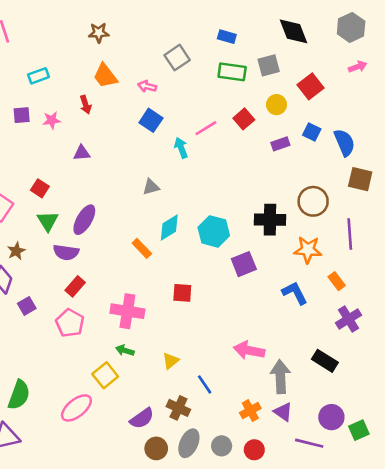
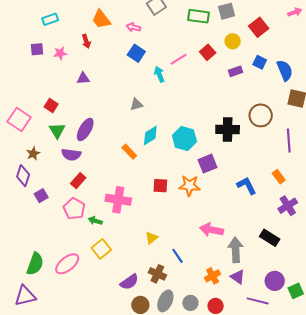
orange star: (308, 250) -> (189, 186), moved
green arrow: (125, 350) -> (95, 221), moved
pink ellipse: (76, 408) -> (67, 264), moved

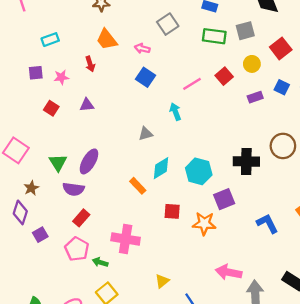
cyan arrow: (159, 74) -> (175, 112), moved
red square: (51, 105) -> (51, 108), moved
red square: (160, 186) -> (172, 211), moved

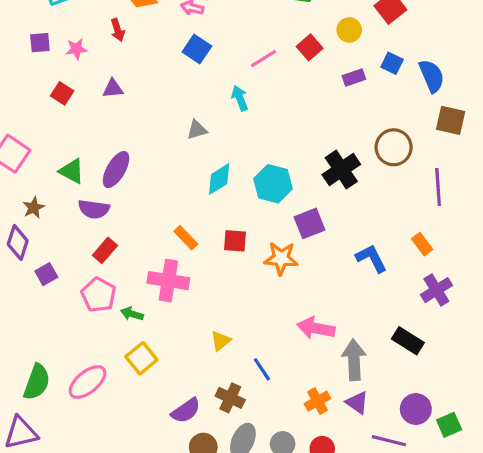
black cross: (246, 161) -> (341, 170), turned -35
green triangle: (58, 163) -> (72, 171), turned -30
orange rectangle: (138, 186) -> (186, 238), moved

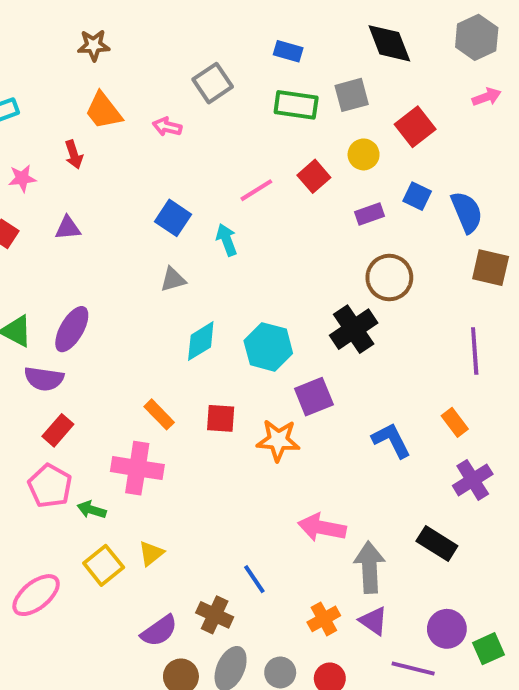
blue square: (197, 49) -> (173, 218), moved
brown circle: (394, 147) -> (389, 278), moved
yellow triangle: (221, 341) -> (151, 553), moved

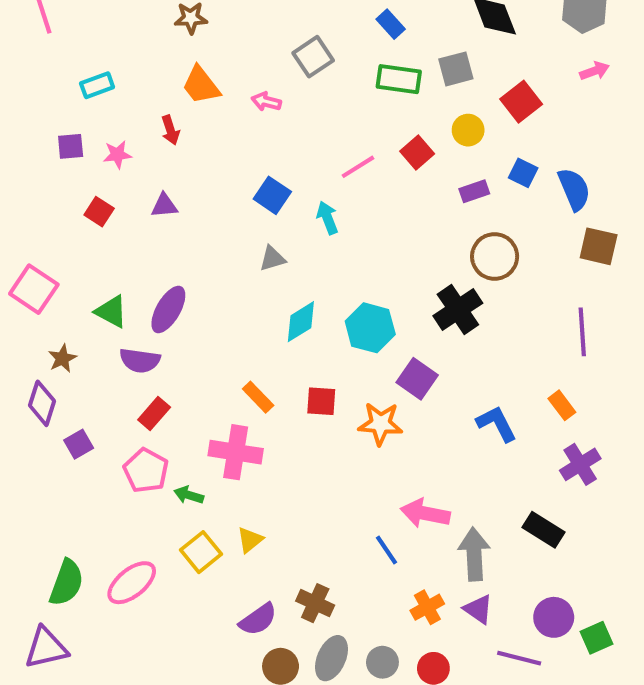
blue rectangle: (288, 51) -> (391, 24), turned 32
purple square: (314, 397) -> (417, 379), turned -33
blue line: (254, 579) -> (387, 550), moved

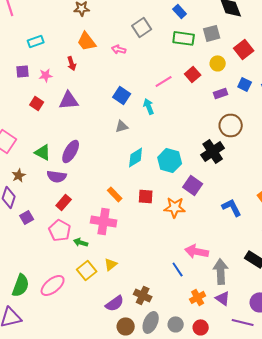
purple triangle: (164, 206) -> (69, 100), size x1.5

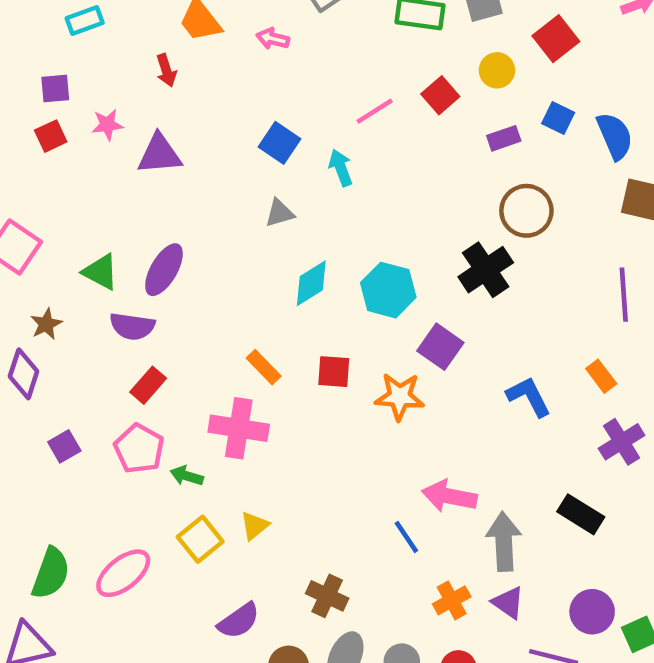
pink star: (46, 75) -> (107, 125), moved
red square: (37, 103) -> (51, 136), moved, turned 32
purple square: (27, 217) -> (64, 446), moved
purple semicircle: (115, 303) -> (239, 621), moved

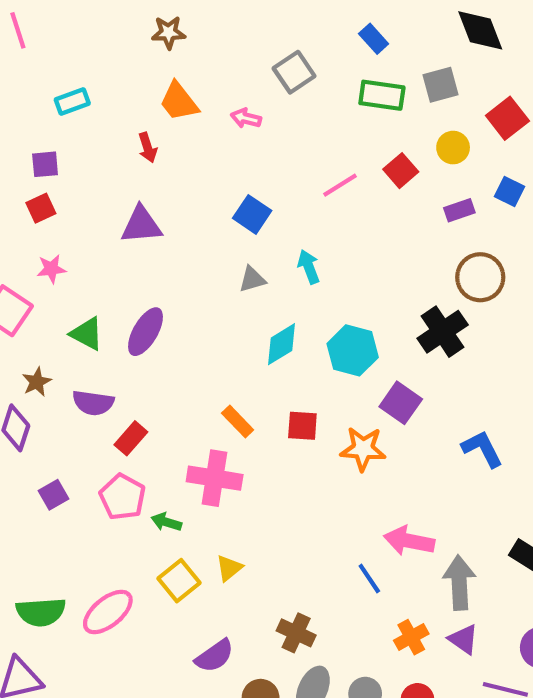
pink star: (107, 125) -> (51, 269), moved
cyan arrow: (341, 168) -> (309, 267), moved
purple semicircle: (132, 326) -> (93, 403), moved
green semicircle: (51, 573) -> (41, 612), turned 66

